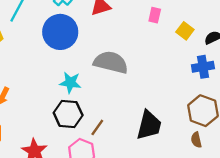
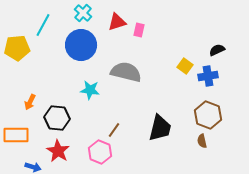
pink rectangle: (155, 15) -> (139, 30), moved
yellow square: (185, 31) -> (185, 66), moved
black hexagon: (68, 114) -> (57, 118), moved

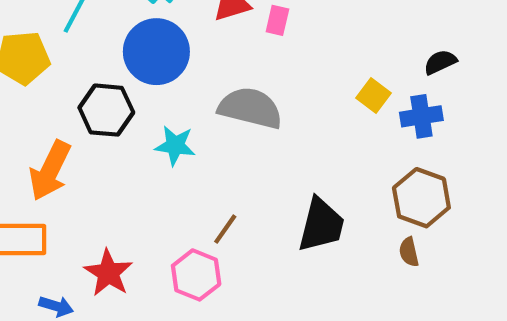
orange arrow: (30, 102) -> (50, 171), size x1.8
black hexagon: (57, 118) -> (106, 110), moved

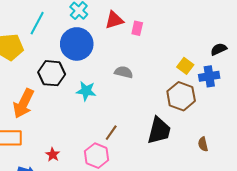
gray semicircle: (250, 108) -> (124, 72), size x0.6
brown hexagon: (421, 198) -> (181, 96), moved
red star: (108, 273) -> (53, 155), size x0.6

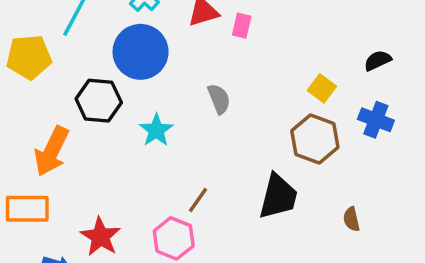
gray semicircle: (124, 72) -> (219, 99), turned 54
blue cross: (209, 76) -> (376, 120), moved, turned 30
cyan star: (86, 91) -> (156, 130), turned 30
red star: (53, 155) -> (100, 237), size x1.6

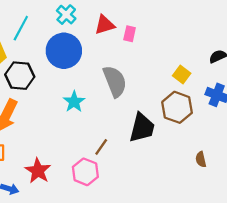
gray semicircle: (219, 99) -> (115, 81), size x1.6
black hexagon: (99, 101) -> (20, 76), moved
black trapezoid: (278, 197) -> (142, 128), moved

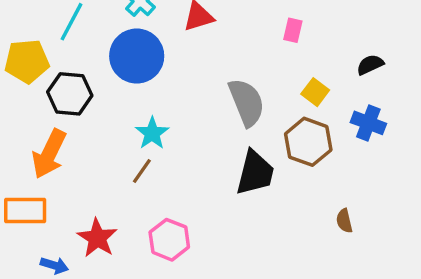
pink rectangle: (130, 34) -> (293, 30), moved
gray semicircle: (115, 81) -> (247, 102), moved
brown line: (101, 147) -> (142, 171), moved

